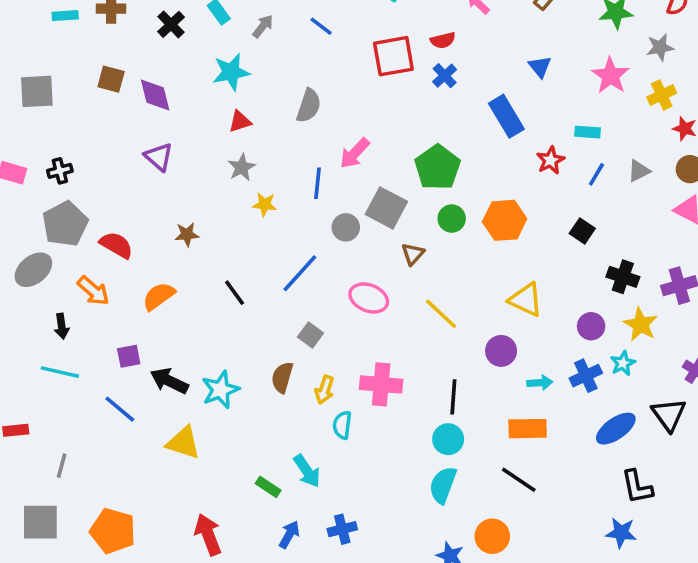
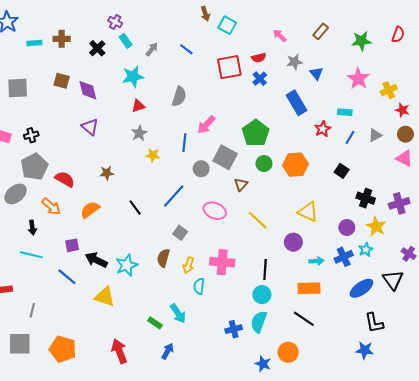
gray star: (660, 47) -> (294, 62), moved
blue cross: (342, 529) -> (234, 329), moved

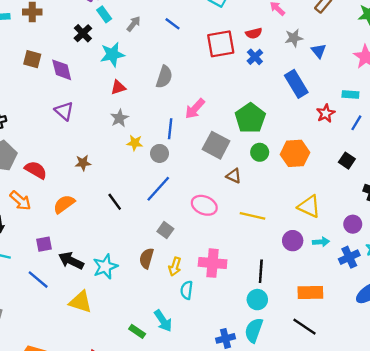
black cross: (97, 48) -> (83, 33), moved
gray circle: (201, 169) -> (159, 153), moved
brown triangle: (241, 185) -> (234, 176), turned -48
yellow line: (258, 220) -> (253, 216), turned -30
cyan arrow: (316, 261) -> (321, 242), moved

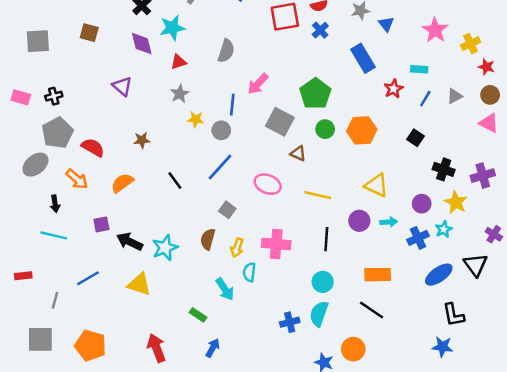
purple diamond: (62, 70) -> (142, 44), moved
black line: (261, 271) -> (326, 239), moved
blue line: (38, 280) -> (88, 278), moved, turned -70
cyan arrow: (163, 321) -> (225, 289), moved

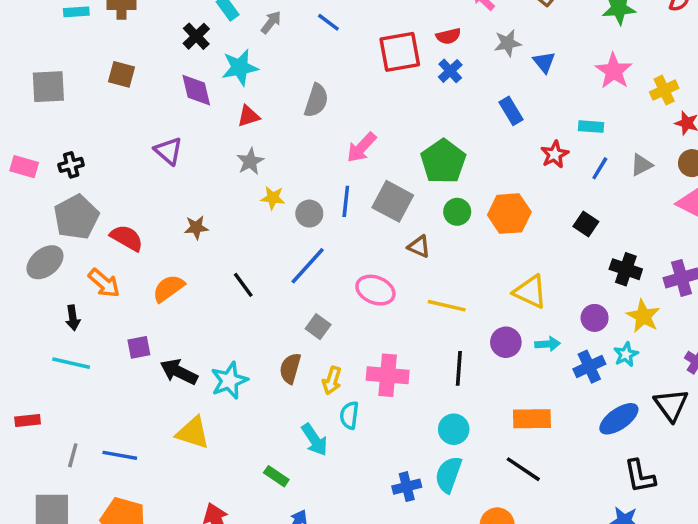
blue rectangle: (363, 58) -> (511, 111), size x0.7
blue line: (232, 105) -> (346, 201), moved
blue line: (88, 278) -> (120, 455), moved, turned 40

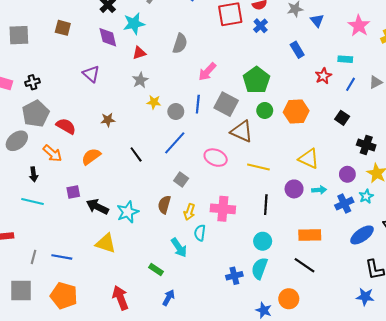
brown triangle: (419, 247) -> (242, 131), size x1.6

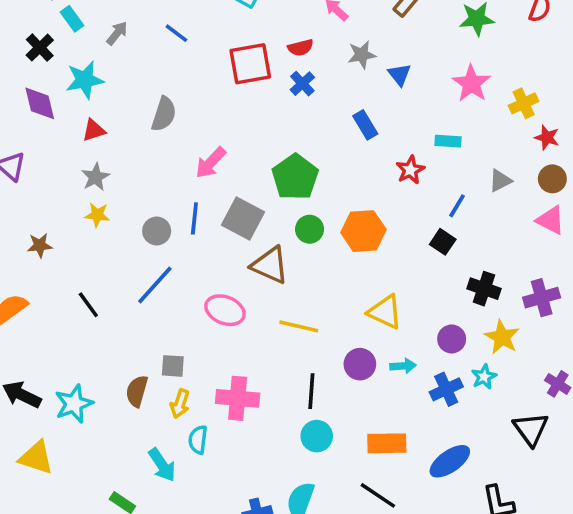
blue line: (351, 84) -> (457, 206), moved
yellow star: (154, 102) -> (97, 215), moved
gray square: (181, 180) -> (173, 366), moved, turned -32
blue ellipse: (362, 235) -> (450, 461), moved
cyan circle: (263, 241) -> (317, 436), moved

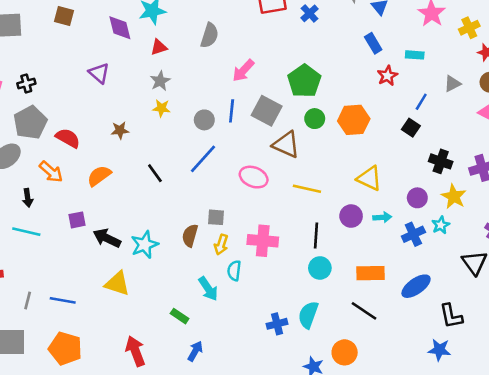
blue rectangle: (365, 125) -> (373, 43), moved

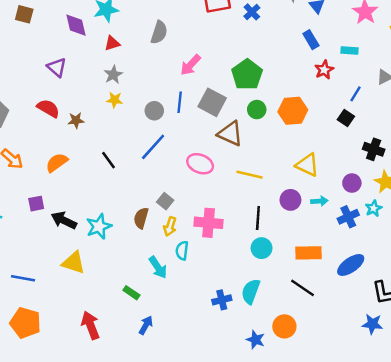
red semicircle: (68, 138) -> (48, 108), moved
gray square: (216, 217) -> (165, 201), turned 35

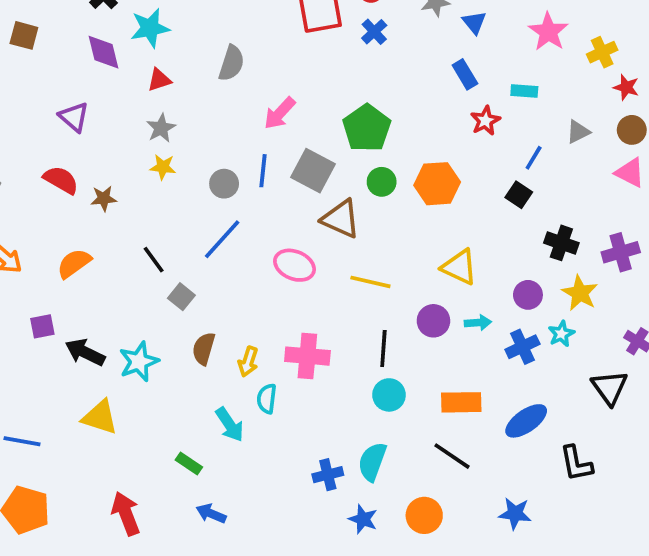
gray square: (165, 201) -> (181, 297), moved
blue star: (372, 324) -> (515, 514), moved
blue arrow: (146, 325) -> (211, 514), turned -96
blue star: (256, 340) -> (363, 519), moved

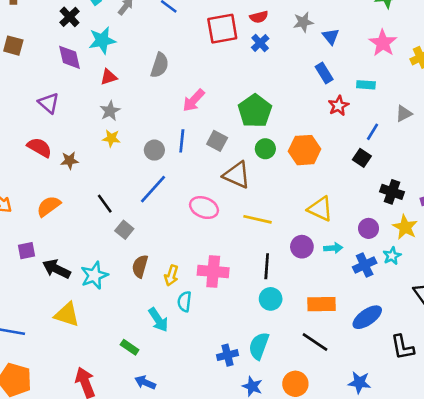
gray square: (313, 171) -> (217, 141), size x0.7

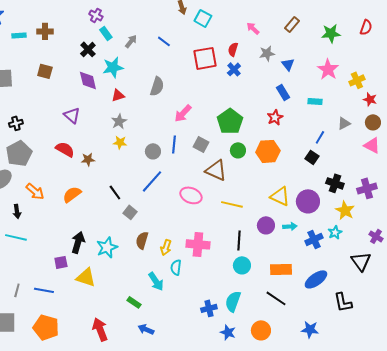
red semicircle: (259, 17) -> (233, 49), turned 120
red star: (338, 106) -> (275, 117), moved
purple circle: (369, 228) -> (308, 201), moved, size x1.5
purple square: (26, 251) -> (61, 262), moved
black arrow: (56, 269) -> (78, 242), turned 80

